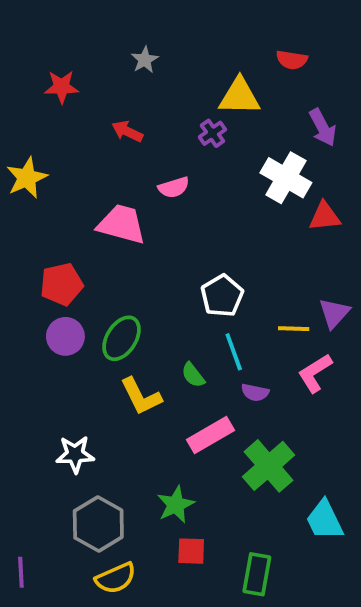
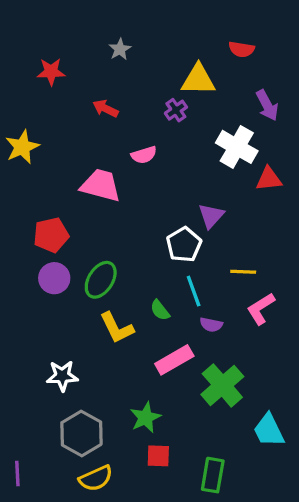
purple triangle: (334, 313) -> (211, 216), moved

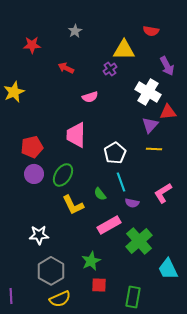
pink trapezoid: (101, 185) -> (76, 135), moved, turned -104
purple triangle: (211, 216) -> (150, 125), moved
yellow line: (243, 272) -> (154, 149), moved

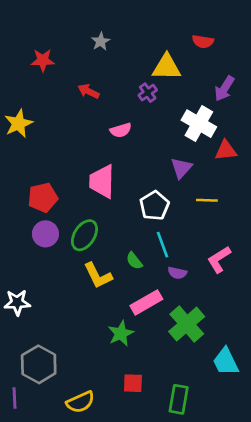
purple arrow: (167, 66) -> (224, 89), turned 60
purple triangle: (150, 125) -> (181, 168), moved
white star: (39, 235) -> (17, 302), moved
green star: (91, 261) -> (121, 333), moved
gray hexagon: (51, 271) -> (39, 364), moved

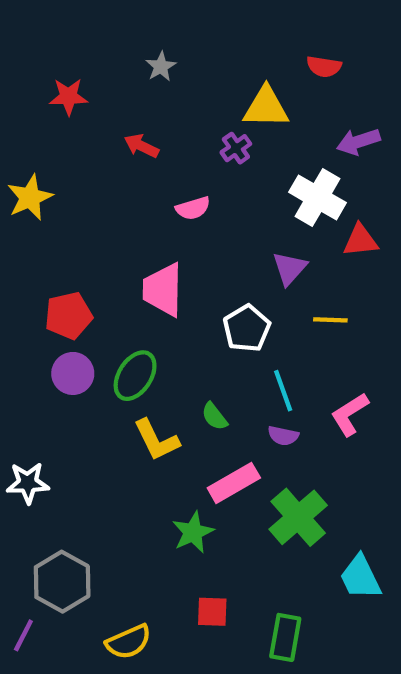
purple arrow: (224, 89) -> (358, 142), turned 40
cyan line: (162, 245) -> (283, 391), moved
purple line: (15, 398) -> (23, 635), turned 30

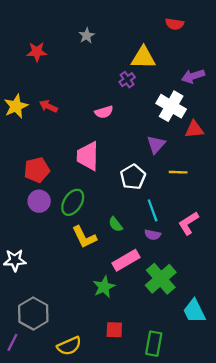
red semicircle: (324, 67) -> (175, 24), moved
red arrow: (141, 146) -> (48, 106), moved

